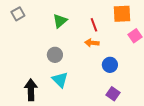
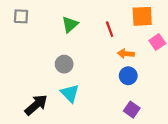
gray square: (18, 14) -> (21, 16), turned 32
orange arrow: (92, 43) -> (126, 54), moved
black arrow: (31, 90) -> (36, 105), turned 50

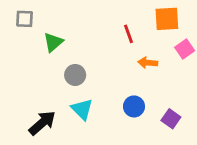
green triangle: (70, 24) -> (53, 42), moved
blue circle: (128, 76) -> (134, 106), moved
purple square: (132, 110) -> (171, 119), moved

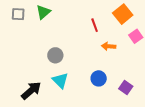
orange square: (167, 19) -> (123, 14), turned -36
green triangle: (53, 42) -> (43, 12), moved

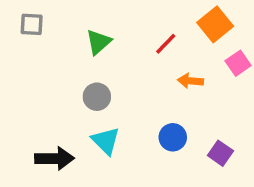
green triangle: (43, 12) -> (99, 42), moved
red line: (95, 25) -> (166, 44), turned 64
black arrow: (31, 91) -> (55, 158), turned 40

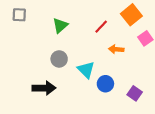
cyan triangle: (106, 141) -> (86, 70), moved
black arrow: (55, 158) -> (44, 88), moved

